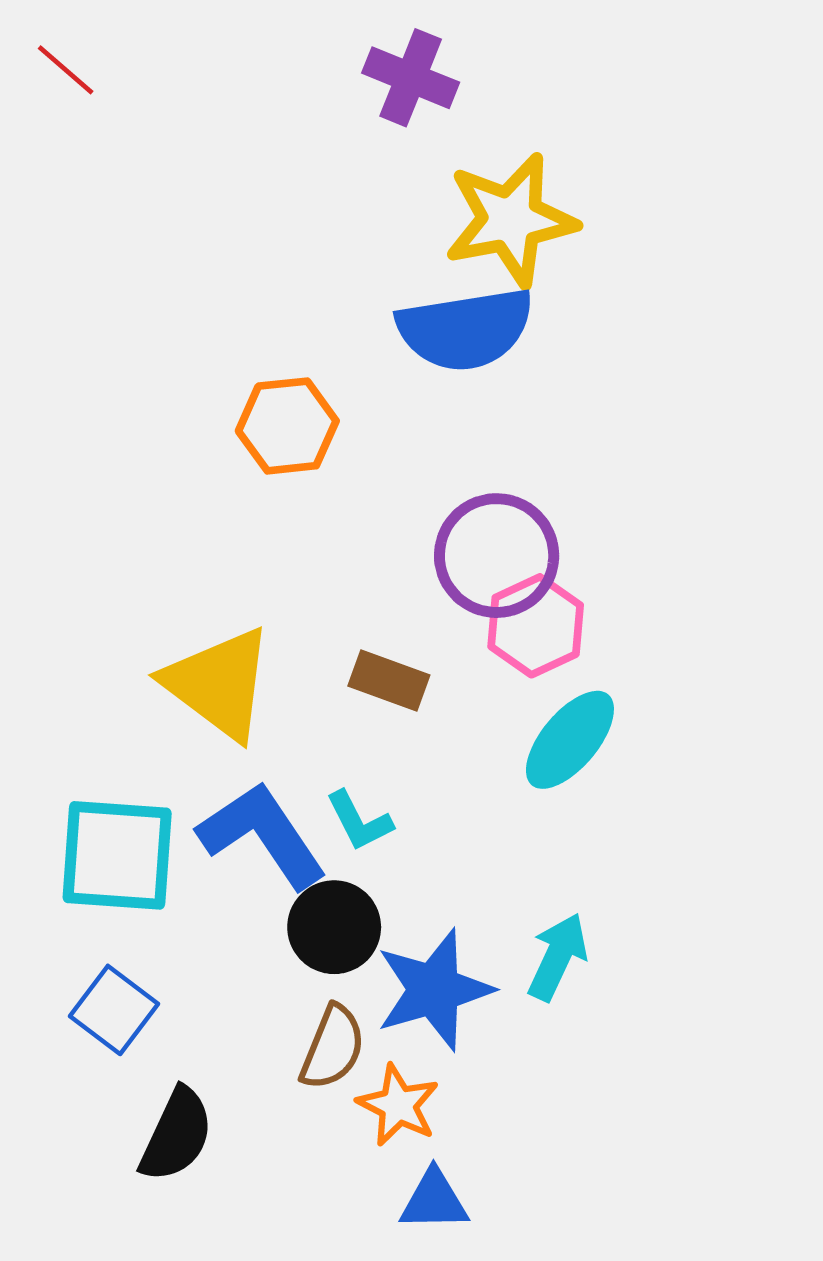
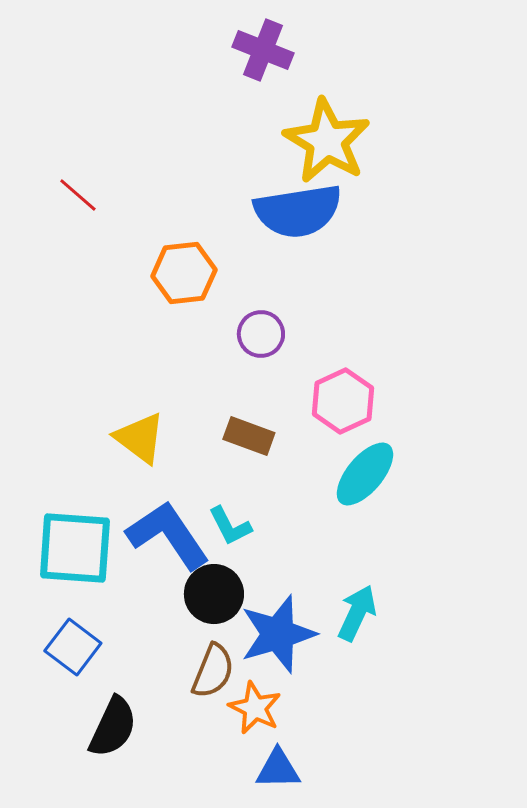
red line: (66, 70) -> (78, 195), moved
yellow star: (511, 220) -> (327, 141), turned -30
purple circle: (497, 556) -> (261, 334), moved, size x0.6
yellow triangle: (219, 684) -> (140, 438), size x0.7

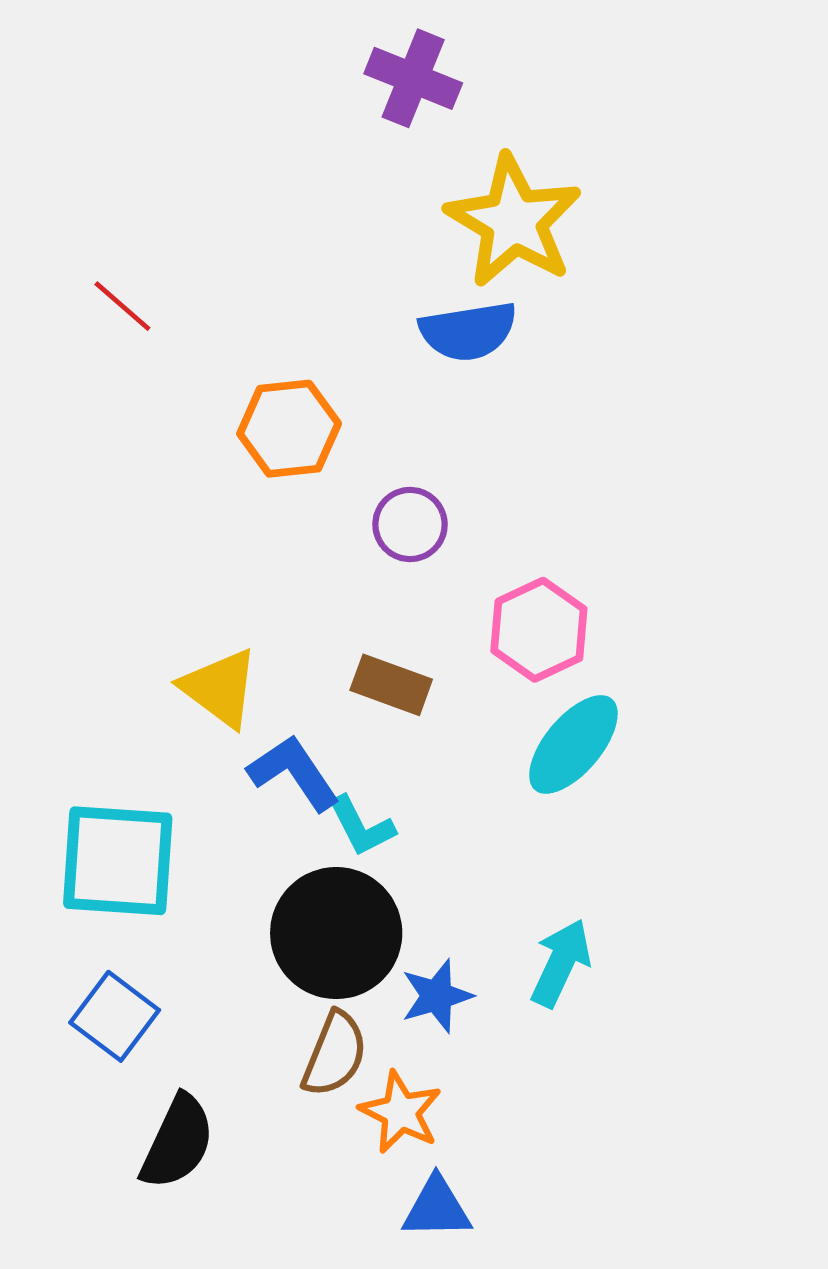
blue semicircle: (298, 211) -> (468, 331), size x0.7
blue L-shape: (168, 535) -> (294, 773), moved, size x0.7
black circle: (214, 594) -> (336, 933), size x1.4
blue star: (278, 634) -> (437, 996), size x0.6

